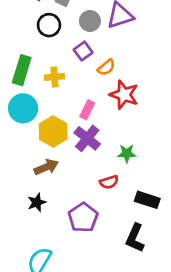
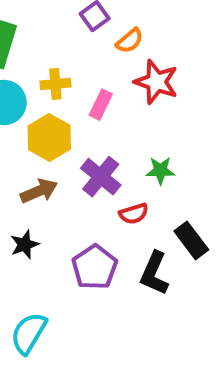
yellow cross: (54, 77) -> (55, 84), moved
purple cross: (87, 138) -> (101, 177), moved
black rectangle: (147, 200) -> (191, 240), turned 35
black L-shape: (135, 238) -> (154, 273), moved

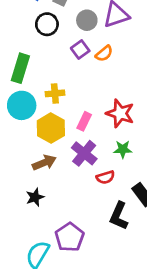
orange semicircle: (130, 41) -> (104, 53), moved
red star: (156, 82) -> (120, 113), moved
pink rectangle: (101, 105) -> (84, 121), moved
purple pentagon: (95, 267) -> (70, 237), moved

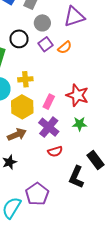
gray circle: (87, 20) -> (42, 23), moved
black circle: (47, 24) -> (19, 39), moved
red semicircle: (105, 177) -> (55, 152), moved

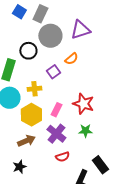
gray circle: (42, 23) -> (50, 36), size x1.5
purple square: (46, 44) -> (53, 72), moved

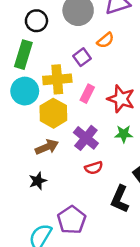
black circle: (28, 51) -> (36, 21), moved
yellow cross: (34, 89) -> (57, 79), size x1.5
pink rectangle: (56, 110) -> (87, 94), moved

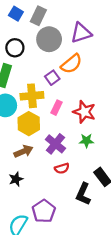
orange semicircle: (105, 40) -> (71, 64), size x1.5

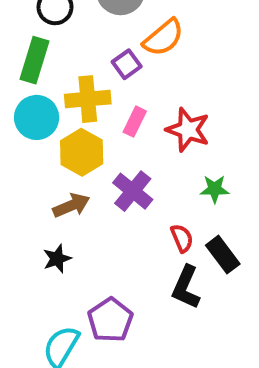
green star: (86, 141) -> (215, 189), moved
red semicircle: (62, 168) -> (182, 238), moved, turned -96

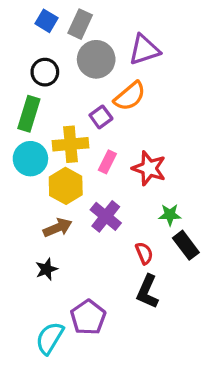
black rectangle: (223, 255) -> (186, 245), moved

